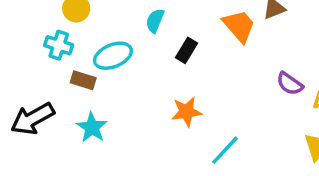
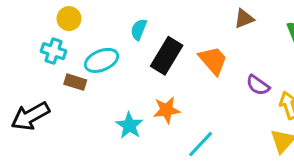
orange trapezoid: (239, 26) -> (213, 60), moved
black rectangle: (186, 50) -> (167, 56), size x1.6
cyan star: (92, 127) -> (129, 125), moved

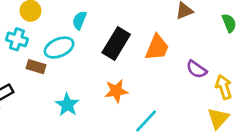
cyan semicircle: (139, 29) -> (79, 20), moved
orange trapezoid: (213, 60) -> (157, 48), turned 64
cyan star: (129, 125) -> (67, 105), moved

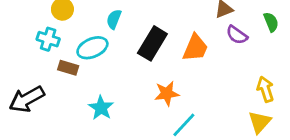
purple semicircle: (196, 69) -> (237, 35), moved
orange star: (116, 91) -> (167, 93), moved

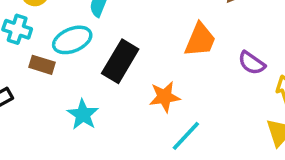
purple semicircle: (237, 35) -> (252, 63), moved
black rectangle: (152, 43) -> (120, 61), moved

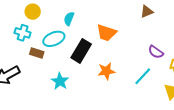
orange trapezoid: (200, 40) -> (106, 33), moved, turned 85
cyan line: (186, 136) -> (143, 76), moved

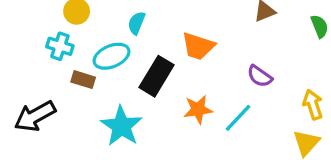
purple semicircle: (156, 52) -> (260, 76), moved
cyan line: (143, 76) -> (238, 118), moved
cyan star: (60, 81) -> (121, 126), size x1.4

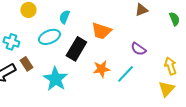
cyan cross: (60, 46) -> (11, 42), moved
brown rectangle: (83, 80) -> (26, 64), moved, turned 40

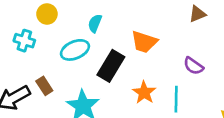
cyan cross: (11, 42) -> (24, 41), moved
orange star: (101, 69) -> (144, 93), turned -30
cyan line: (125, 74) -> (176, 99), turned -42

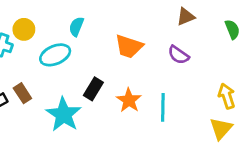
yellow circle: (47, 14) -> (24, 29), moved
black rectangle: (111, 66) -> (93, 89), moved, size x0.7
purple semicircle: (193, 66) -> (178, 55), moved

